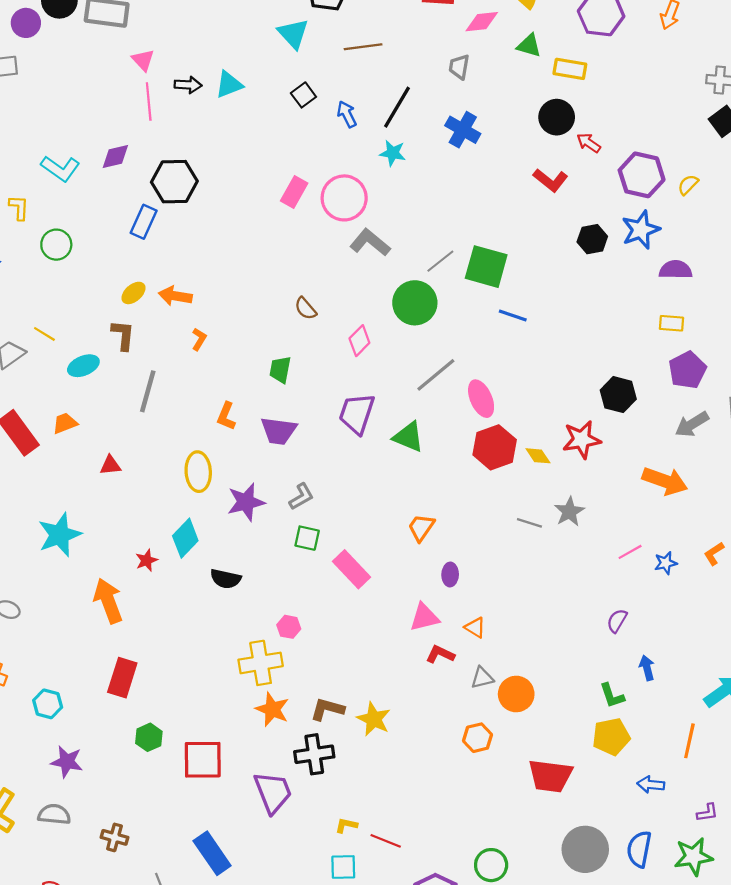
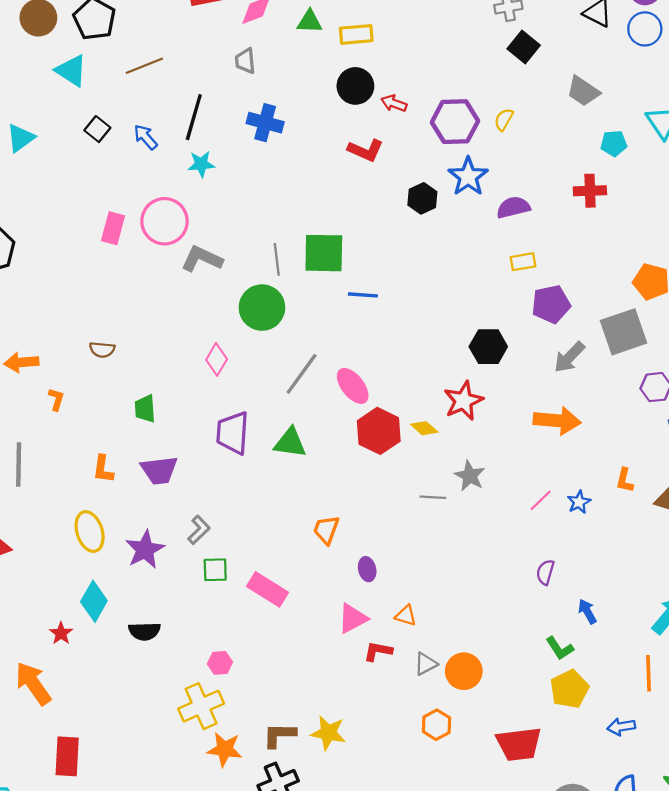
gray line: (440, 261) -> (277, 259), turned -44
brown semicircle: (305, 308) -> (102, 350), moved, turned -30
purple pentagon: (687, 370) -> (551, 304), turned 30
orange L-shape: (714, 554) -> (625, 480), turned -30

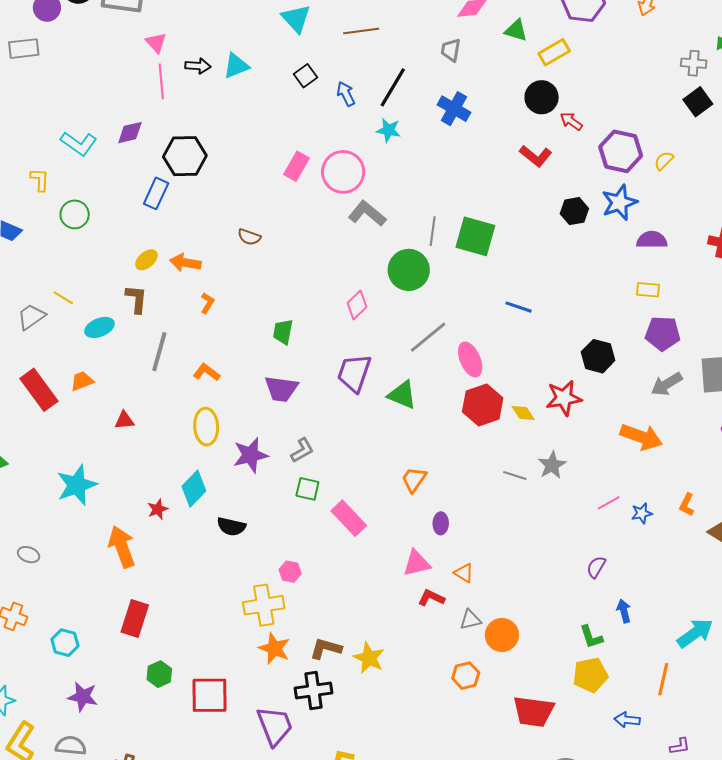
yellow rectangle: (356, 34) -> (554, 52), turned -40
blue line: (363, 295) -> (519, 307), moved
brown semicircle: (102, 350) -> (249, 237), moved
orange L-shape: (103, 469) -> (207, 372), moved, turned 104

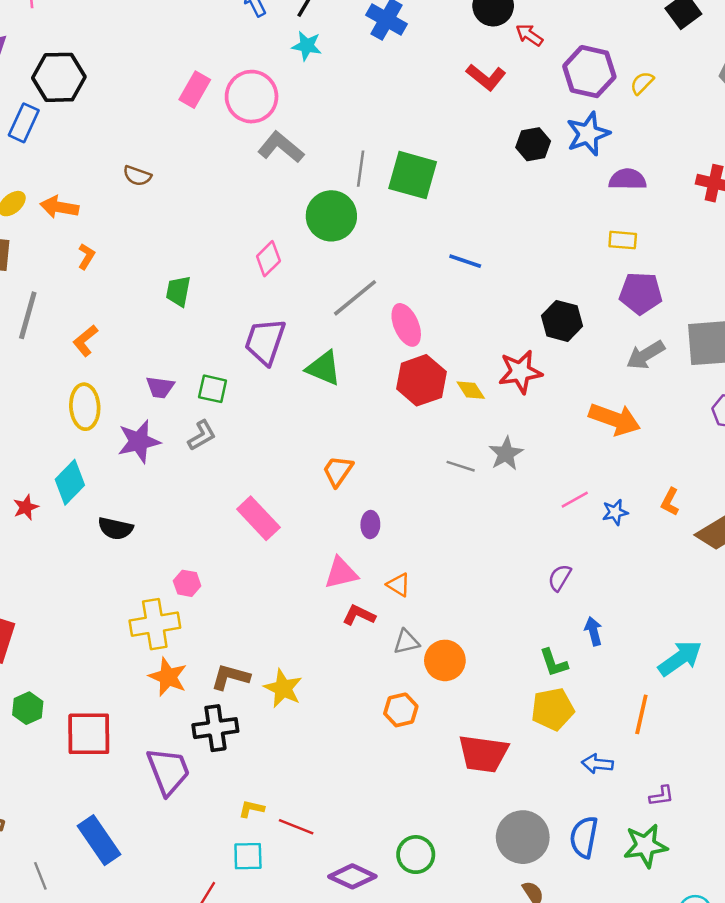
orange L-shape: (207, 372) -> (85, 341), turned -76
purple trapezoid: (281, 389) -> (160, 387), moved, size x0.7
green square: (307, 489) -> (213, 389), moved

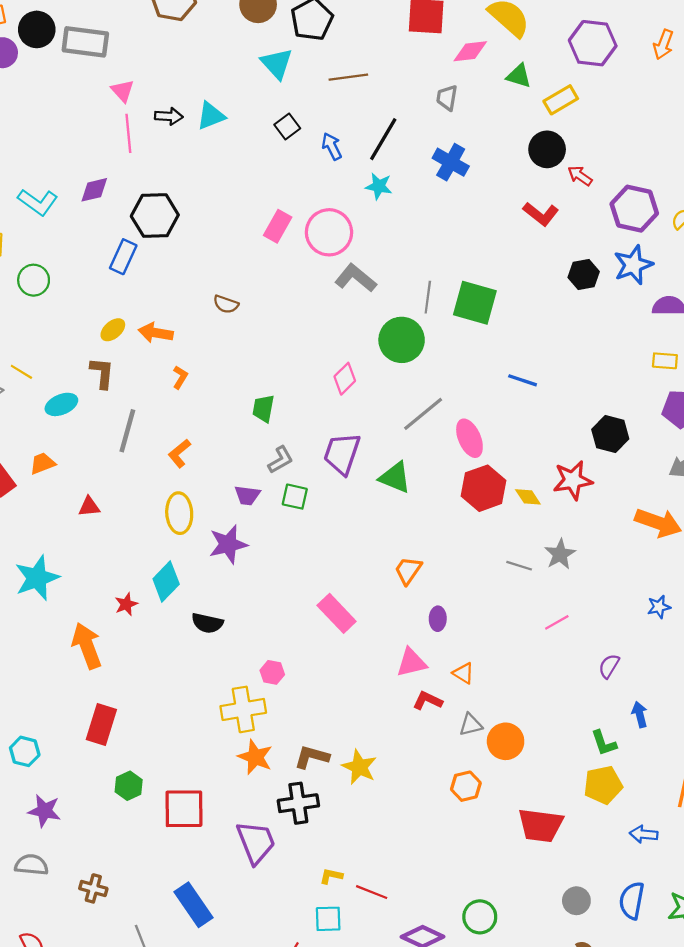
gray L-shape: (202, 435) -> (281, 460), moved
pink line: (575, 500) -> (557, 622), moved
gray circle: (523, 837) -> (576, 901), size x0.6

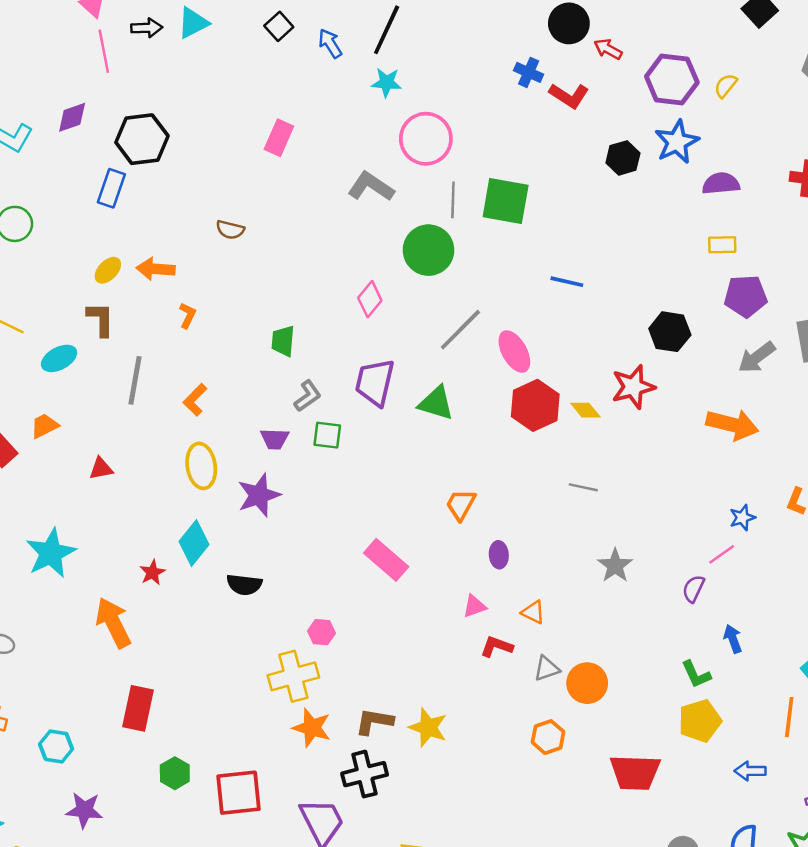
blue cross: (451, 162) -> (529, 72), moved, size x0.7
pink circle: (329, 232) -> (426, 139), moved
gray star: (560, 554) -> (615, 566), moved
pink line: (557, 622) -> (722, 554), moved
pink triangle: (411, 663) -> (474, 606), size x0.7

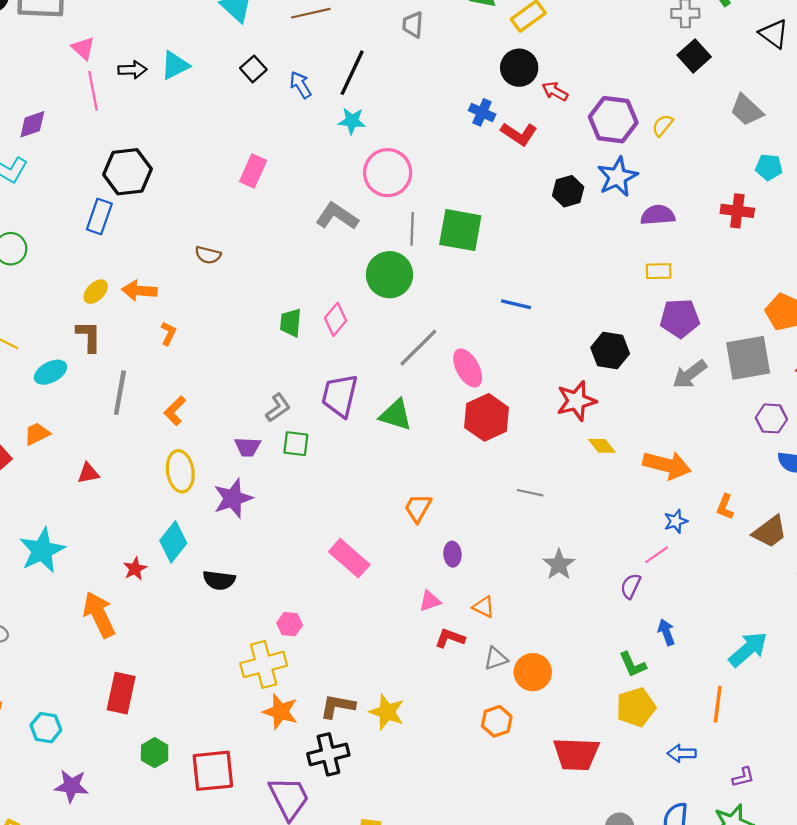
purple diamond: (72, 117) -> (32, 124), moved
green trapezoid: (283, 341) -> (291, 323), moved
yellow diamond: (585, 410) -> (602, 446), moved
orange arrow: (732, 425) -> (667, 465), moved

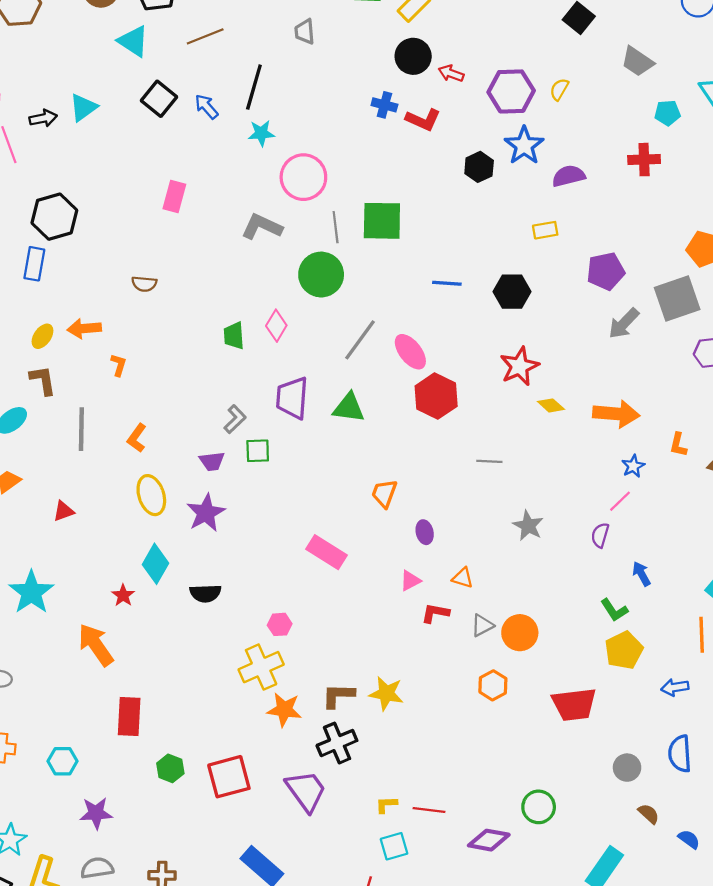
black square: (253, 69) -> (159, 99), size x1.4
yellow rectangle: (659, 271) -> (545, 230), moved
black hexagon: (610, 351) -> (512, 292), moved

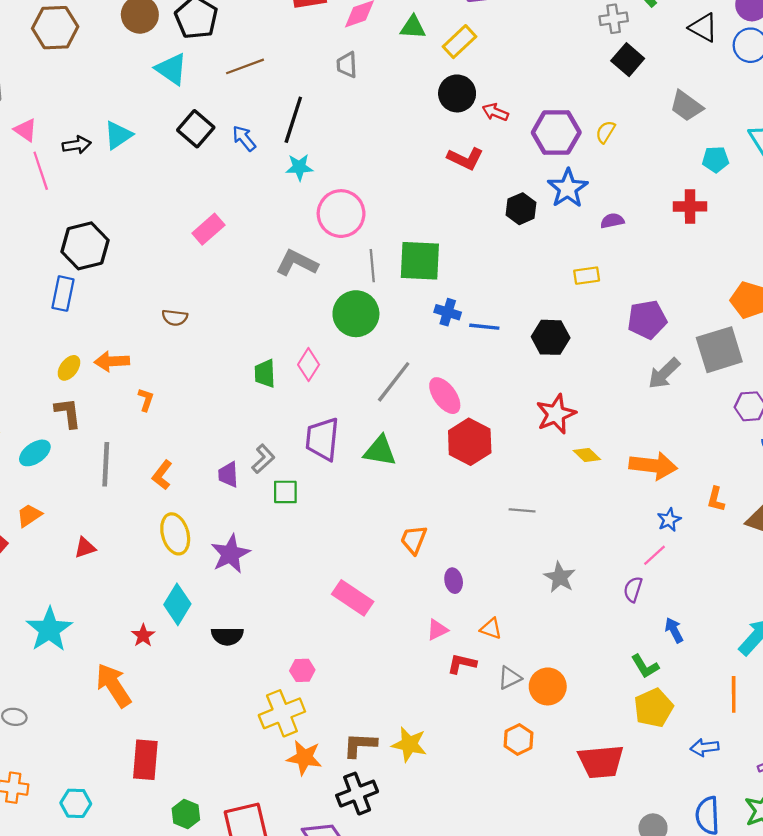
blue cross: (384, 105) -> (448, 312), moved
purple semicircle: (569, 176) -> (612, 221), size x0.7
pink rectangle: (174, 196) -> (208, 229), turned 32
purple trapezoid: (212, 461) -> (228, 475), moved, turned 92

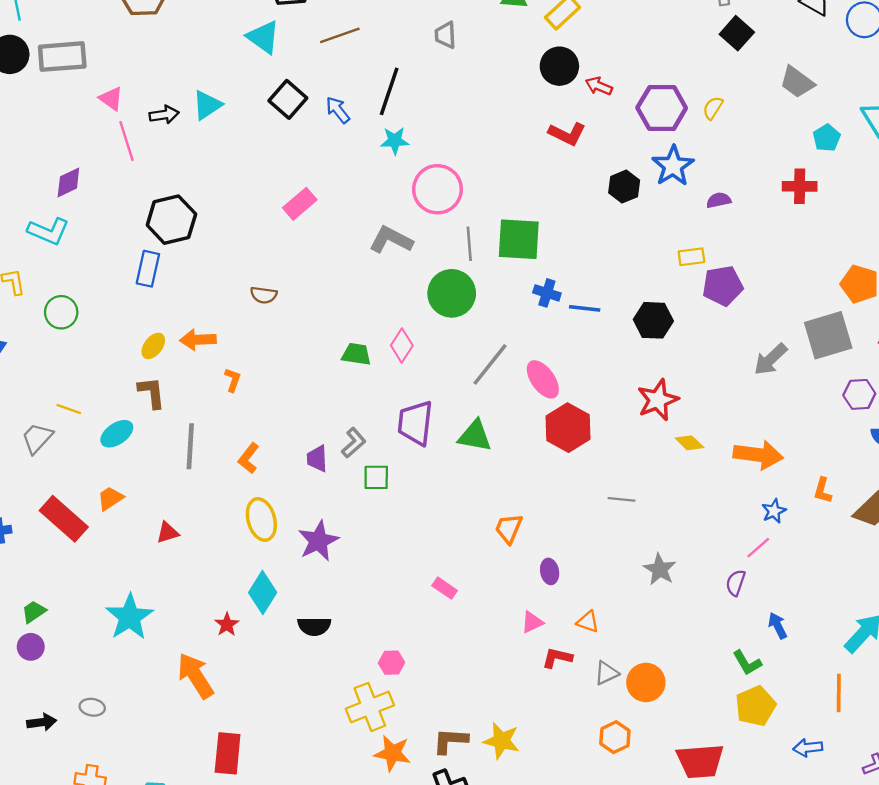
cyan pentagon: (715, 160) -> (827, 138), turned -30
purple pentagon: (647, 320) -> (723, 286), moved
green trapezoid: (265, 373) -> (356, 354), turned 100
pink rectangle: (353, 598) -> (445, 588), size x0.6

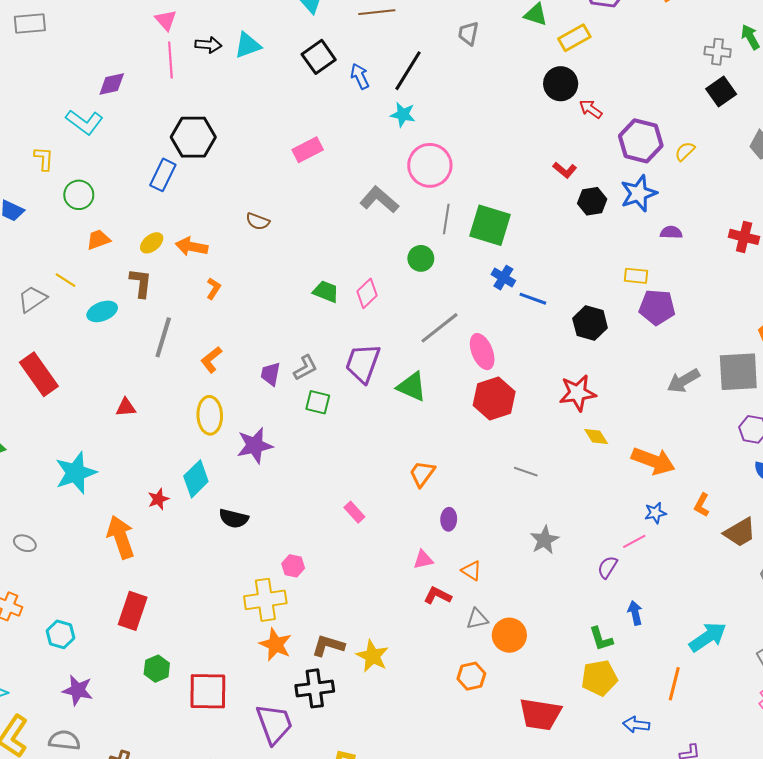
red L-shape: (567, 134) -> (565, 170), moved, size x0.7
green circle: (452, 293) -> (421, 258), size x0.6
orange trapezoid: (110, 498) -> (98, 240), moved

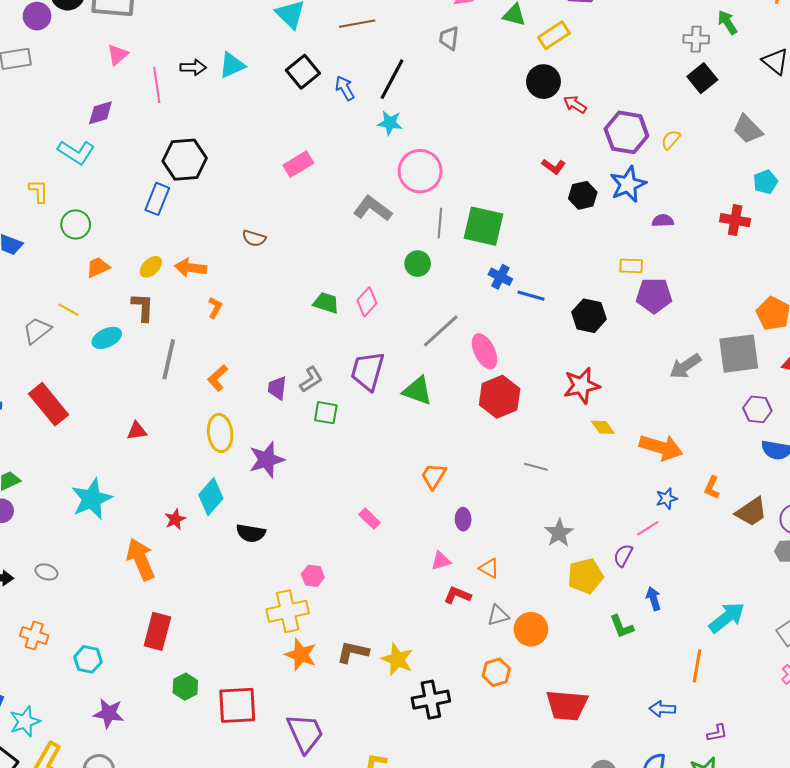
pink triangle: (166, 20) -> (118, 55), moved, turned 35
yellow pentagon: (599, 678) -> (585, 576), moved
black cross: (315, 688) -> (431, 700), moved

